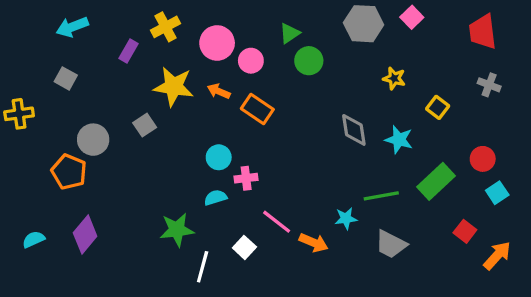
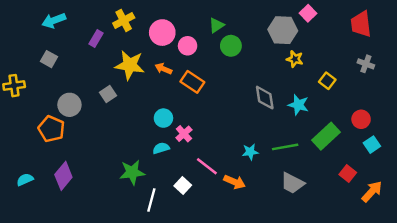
gray hexagon: (364, 24) -> (283, 30), moved
pink cross: (246, 178) -> (184, 134), turned -35
cyan star: (346, 218) -> (250, 152), moved

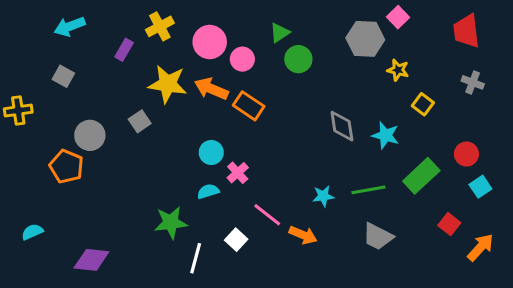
yellow star: (295, 59) -> (398, 70), moved
orange arrow: (163, 69) -> (211, 89), size x1.5
purple diamond: (63, 176) -> (91, 260), moved, turned 56

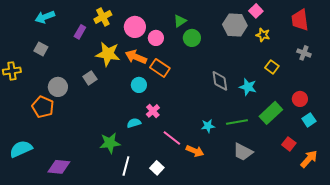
yellow star: (398, 70) -> (263, 35), moved
cyan circle: (211, 152) -> (139, 85), moved
cyan semicircle: (32, 232) -> (21, 149), size x1.6
white square: (236, 240) -> (157, 168), moved

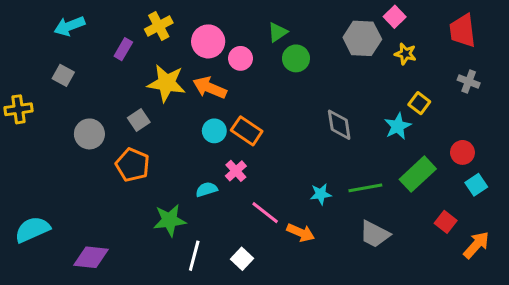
orange rectangle: (160, 68) -> (247, 131), moved
cyan star: (248, 87) -> (398, 126), moved, turned 30
orange pentagon: (43, 107) -> (133, 165), moved

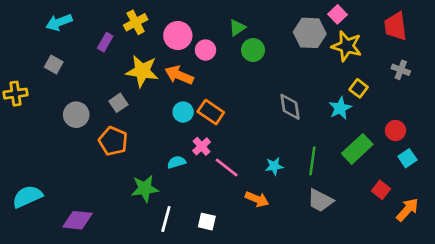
yellow star: (405, 54) -> (347, 46), size x1.6
green line: (365, 188) -> (312, 161), turned -72
pink line: (265, 213) -> (227, 167), moved
white square: (242, 259) -> (207, 222), turned -30

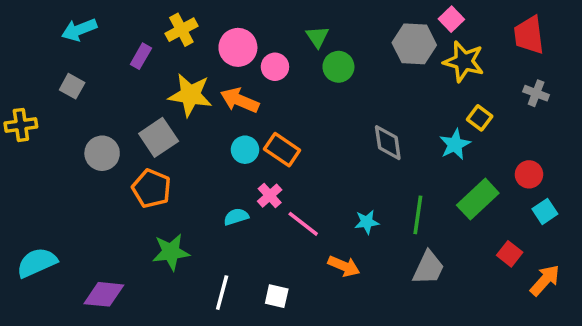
green triangle: (237, 28) -> (317, 37), turned -30
gray square: (118, 103) -> (159, 137), size x1.5
green star: (145, 189) -> (171, 252), moved
gray trapezoid: (320, 200) -> (428, 268), turned -92

